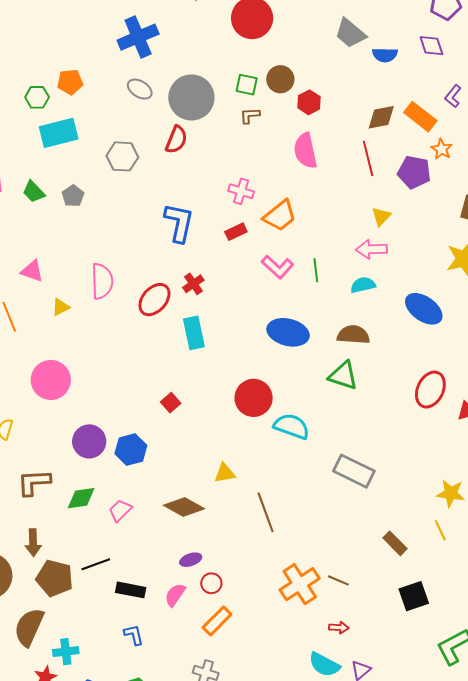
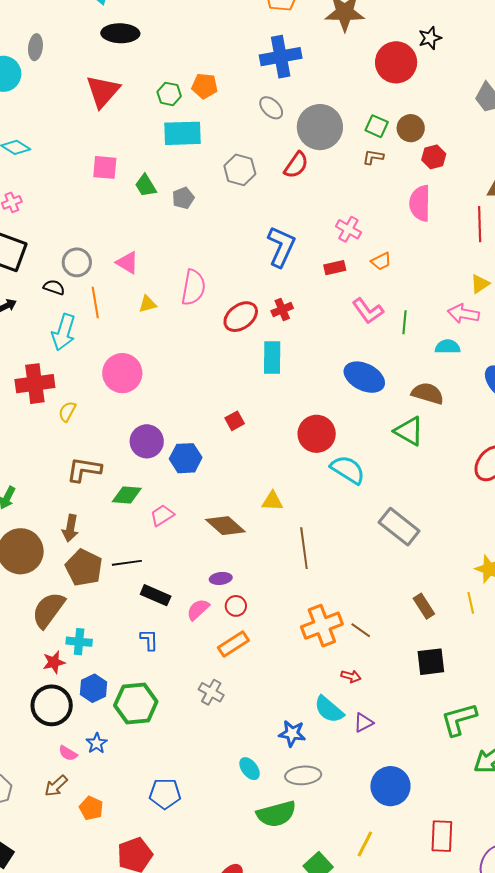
orange trapezoid: (280, 216) -> (381, 261), size x0.6

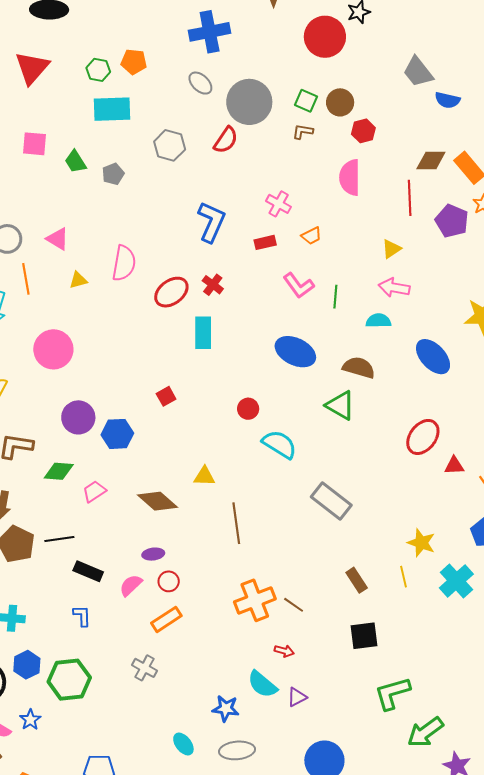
yellow triangle: (480, 284) -> (391, 249), moved
red cross: (282, 310) -> (213, 285), turned -30
red circle: (317, 434) -> (248, 409), size x0.6

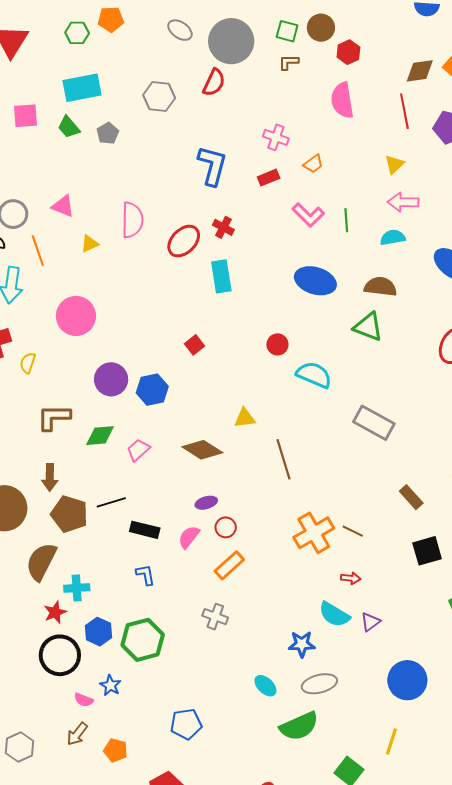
cyan rectangle: (112, 109) -> (82, 88), moved

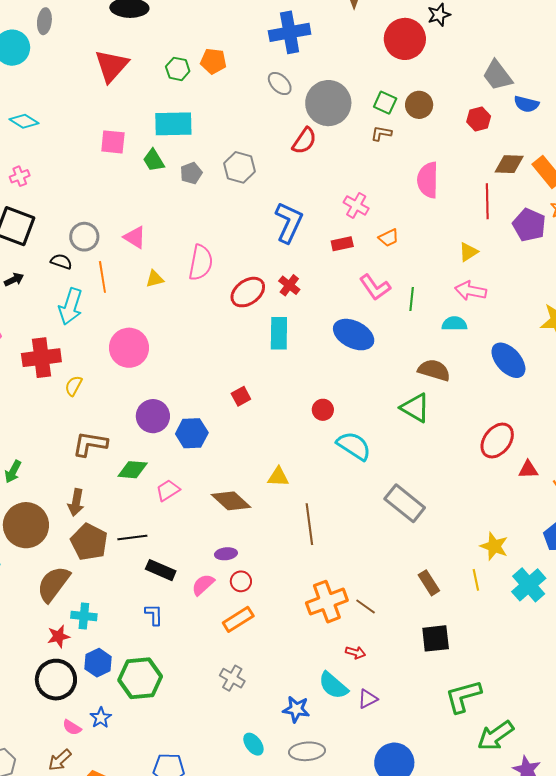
red hexagon: (348, 52) -> (479, 119), moved
gray hexagon: (159, 96) -> (240, 167), moved
blue ellipse: (315, 281) -> (354, 335), moved
gray cross: (215, 617) -> (232, 678), moved

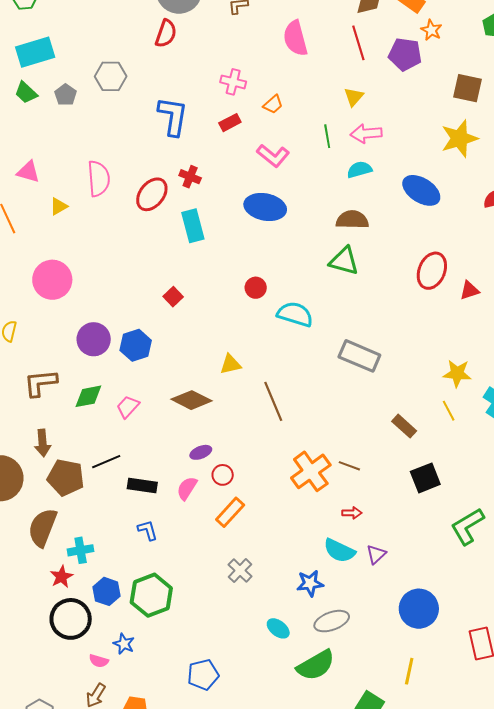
green line: (412, 299) -> (327, 136), moved
gray cross: (232, 678) -> (240, 571), turned 30

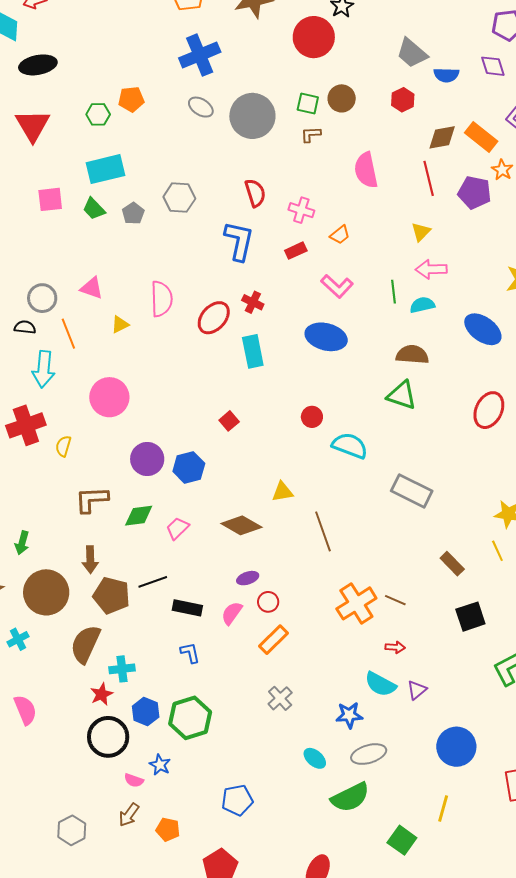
red semicircle: (166, 34) -> (255, 193), moved, turned -40
green line: (327, 136) -> (393, 292), moved

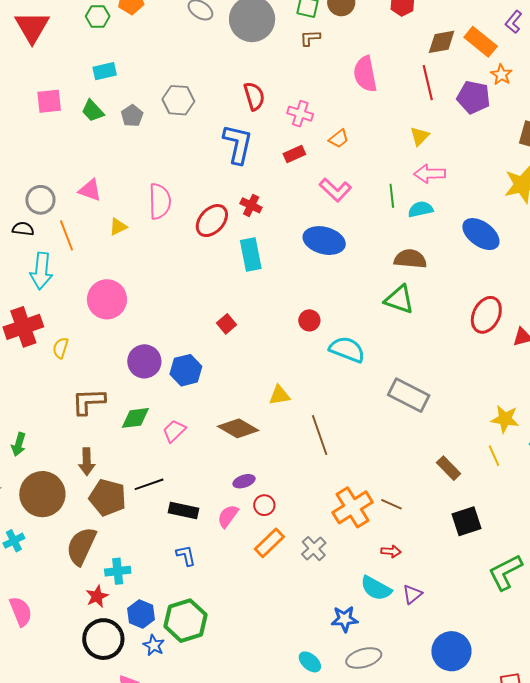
cyan rectangle: (105, 169) -> (105, 71), size x0.6
gray cross: (280, 698) -> (314, 549), moved
blue star: (160, 765) -> (154, 645), moved

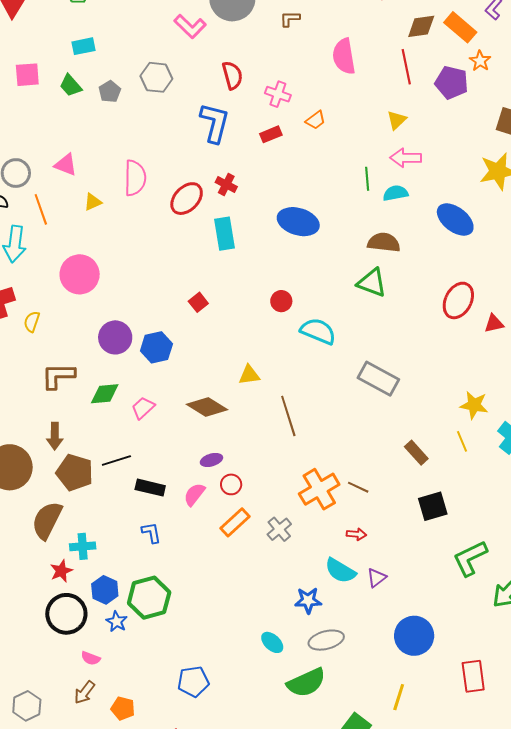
pink L-shape: (335, 190) -> (190, 26), moved

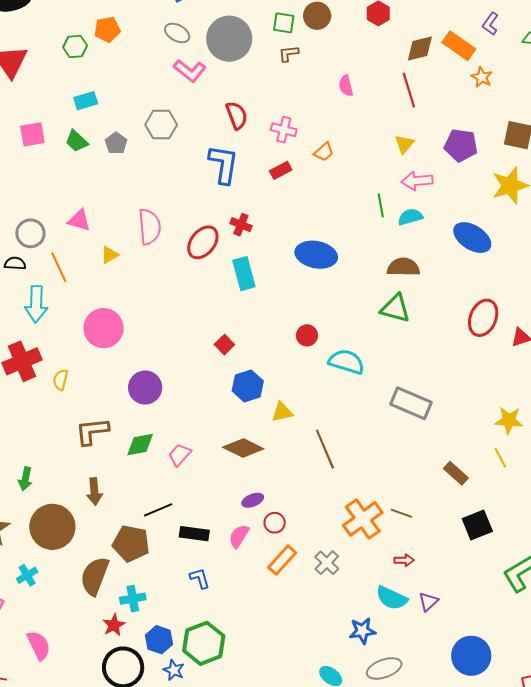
pink semicircle: (344, 56) -> (346, 86), size x0.6
purple pentagon: (452, 83) -> (461, 145), moved
blue hexagon: (156, 347) -> (248, 386), moved
brown pentagon: (75, 473) -> (131, 543), moved

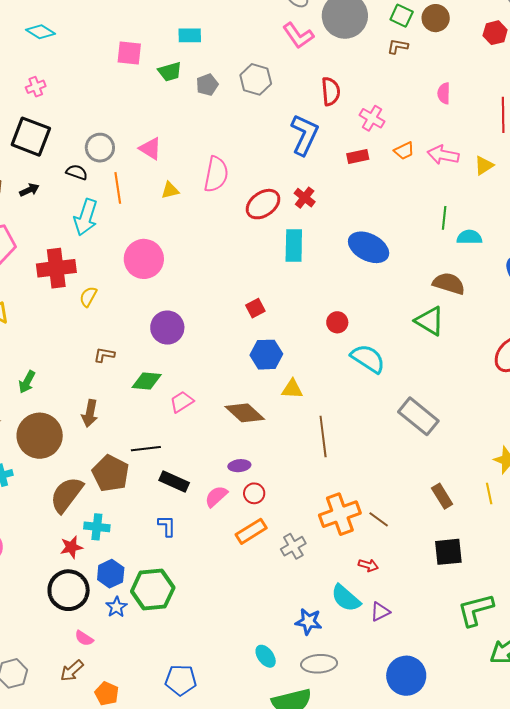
green trapezoid: (77, 141) -> (170, 72), turned -75
pink arrow: (417, 181) -> (443, 155), moved
brown L-shape: (92, 431) -> (104, 355), size x0.6

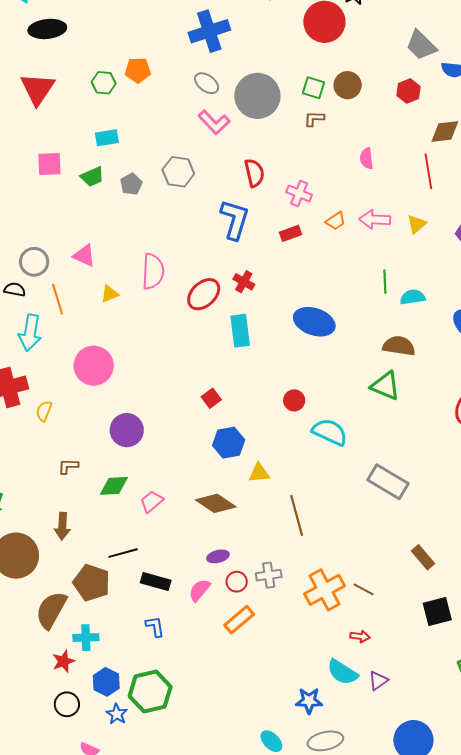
gray cross: (293, 546) -> (269, 575), moved, turned 30
black circle: (69, 590) -> (67, 704), size x0.6

